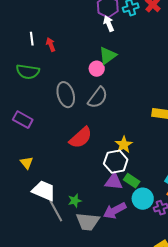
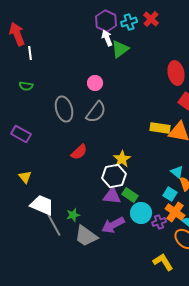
red arrow: (51, 45) -> (17, 34), moved, size x1.6
green triangle: (108, 56) -> (120, 49), moved
green semicircle: (28, 72) -> (26, 86), size x0.6
red semicircle: (81, 138) -> (79, 152), size x0.7
gray trapezoid: (88, 222) -> (86, 236), turned 30

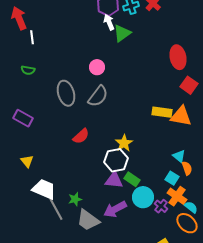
purple cross: (159, 222) -> (161, 206), turned -32

